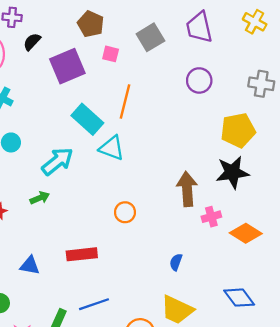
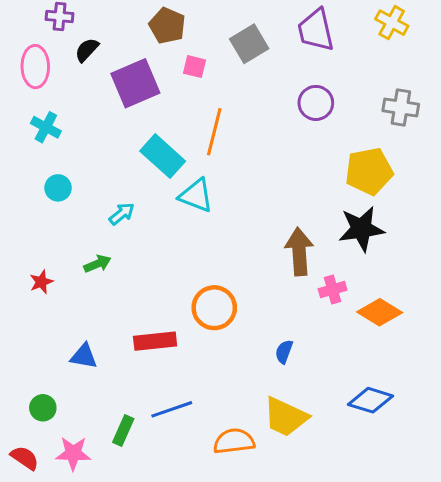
cyan arrow: (57, 161) -> (122, 214), size x0.6
orange circle: (125, 212) -> (214, 308), moved, size x1.5
blue diamond: (239, 298) -> (370, 400), turned -36

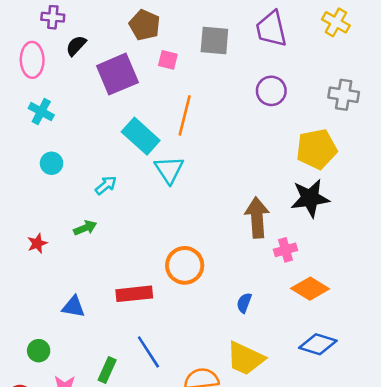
gray square: (249, 44) -> (214, 40), turned 36
cyan triangle: (196, 195) -> (169, 170), turned 36
orange diamond: (380, 312) -> (310, 289), moved
blue line: (172, 409) -> (148, 352), turned 76

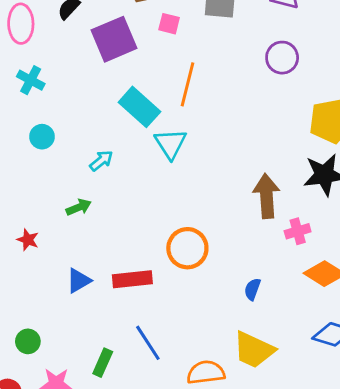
red star: (37, 243) -> (28, 240), moved, turned -30
blue triangle: (73, 307) -> (79, 281), moved, turned -40

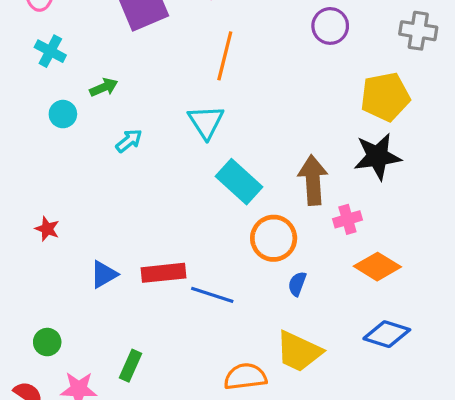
cyan rectangle: (139, 107) -> (239, 182), moved
green arrow: (79, 207) -> (104, 87), moved
orange circle: (187, 248) -> (274, 238), moved
blue line: (148, 343) -> (212, 295), moved, turned -39

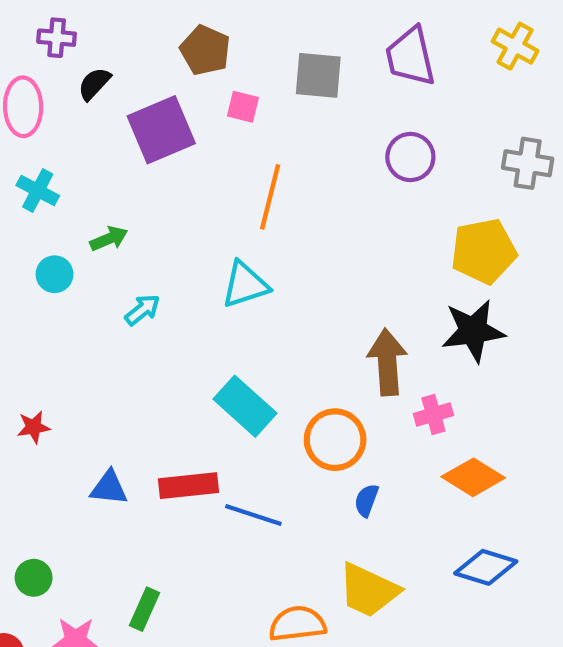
cyan triangle: (206, 122) -> (245, 285), turned 45
cyan rectangle: (239, 182) -> (245, 406), moved
red star: (47, 229) -> (34, 427), turned -30
blue triangle: (104, 274) -> (109, 488), turned 36

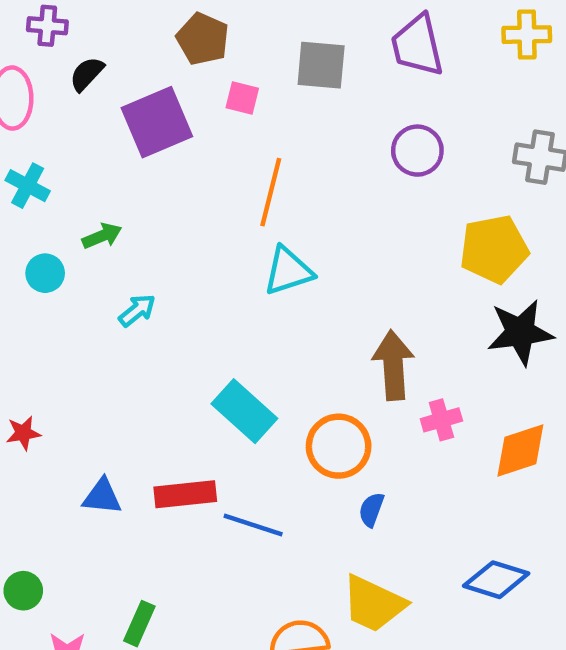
yellow cross: (515, 46) -> (527, 35), turned -30
cyan triangle: (245, 285) -> (288, 271), moved
black star: (473, 331) -> (520, 332), moved
orange diamond: (473, 477) -> (520, 451), moved, turned -50

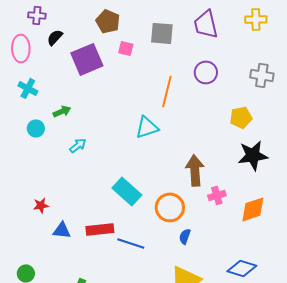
orange line: (271, 192) -> (167, 91), moved
yellow pentagon: (494, 249) -> (241, 117), size x0.7
red star: (23, 433) -> (41, 205), moved

